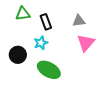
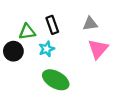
green triangle: (23, 14) -> (27, 32), moved
black circle: (18, 55) -> (13, 51), moved

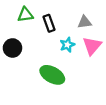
green triangle: (27, 32) -> (25, 15), moved
cyan star: (47, 49) -> (67, 45), moved

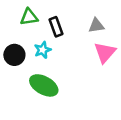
cyan star: (67, 45) -> (43, 50), moved
green ellipse: (52, 75) -> (44, 85), moved

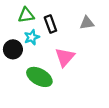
cyan star: (43, 50) -> (32, 37), moved
pink triangle: (105, 52) -> (65, 57), moved

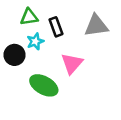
gray triangle: (87, 23) -> (96, 26), size x1.5

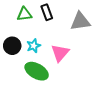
black rectangle: (56, 27) -> (47, 12), moved
cyan star: (35, 41) -> (34, 46), moved

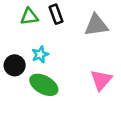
black circle: (12, 46) -> (15, 65), moved
pink triangle: (60, 53) -> (101, 80), moved

